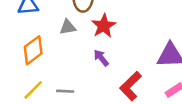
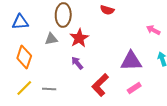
orange diamond: (33, 50) -> (24, 57), turned -35

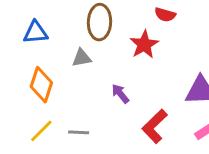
red star: (79, 38) -> (144, 44), moved

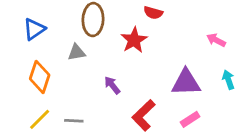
blue triangle: (35, 33) -> (34, 29), turned -30

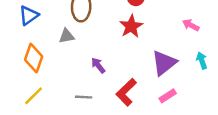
red star: (134, 40) -> (131, 26), moved
purple triangle: (186, 82) -> (164, 63), turned -36
gray line: (74, 121) -> (84, 97), moved

